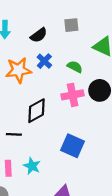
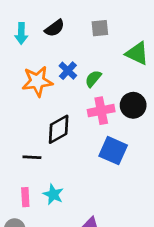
black semicircle: (39, 35) -> (55, 28), moved
green semicircle: (75, 67) -> (93, 79), moved, turned -77
blue square: (73, 146) -> (113, 151), moved

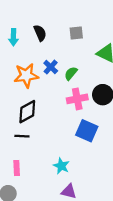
black semicircle: (55, 28) -> (40, 33), turned -77
black diamond: (59, 129) -> (27, 112), moved
cyan star: (53, 194) -> (61, 166), moved

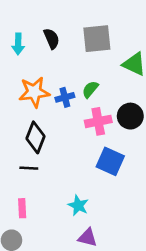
gray square: (76, 33) -> (97, 39), size x1.6
blue cross: (51, 67) -> (65, 97), moved, turned 32
black diamond: (27, 112) -> (36, 137), turned -40

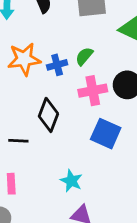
black diamond: (36, 137) -> (48, 115), moved

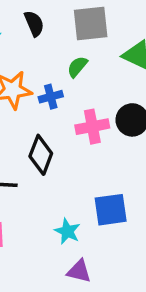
green semicircle: (84, 56) -> (77, 67), moved
blue square: (106, 134) -> (111, 210), moved, turned -32

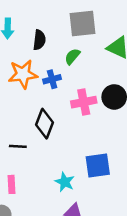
black semicircle: (34, 24) -> (39, 40), moved, turned 30

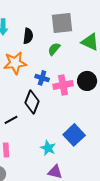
blue cross: (52, 79) -> (42, 78), moved, turned 32
black line: (18, 146) -> (11, 120), turned -32
blue square: (98, 165) -> (74, 135), turned -35

